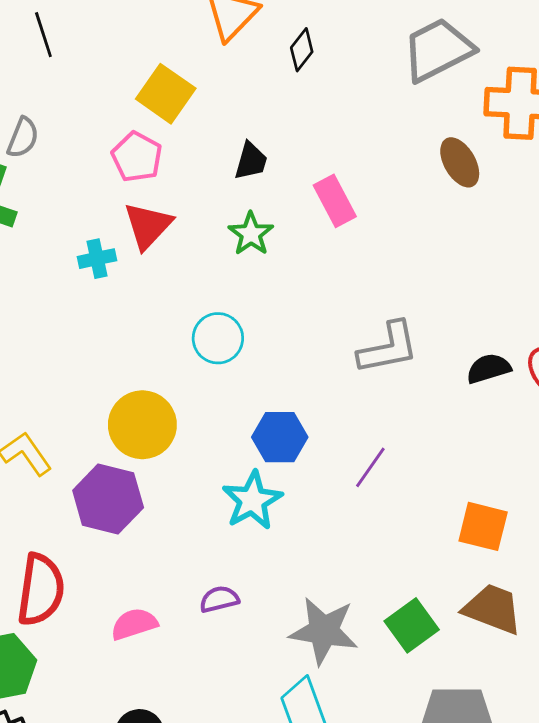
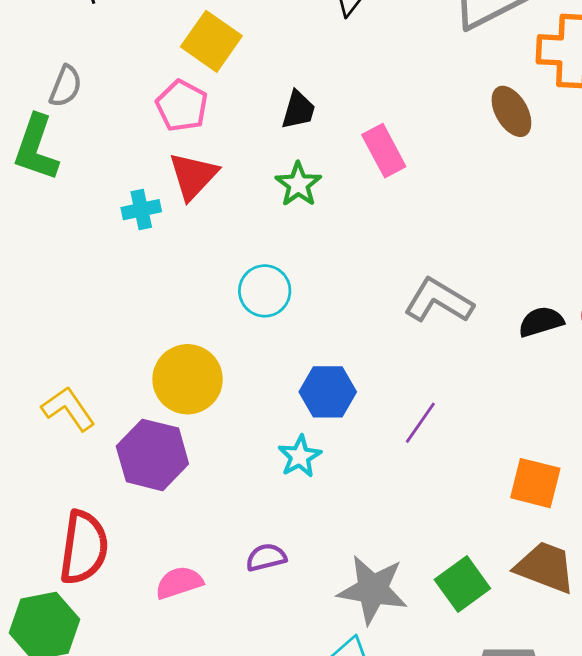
gray L-shape: (388, 348) -> (439, 301), turned -138
cyan star: (252, 500) -> (300, 456), size x0.7

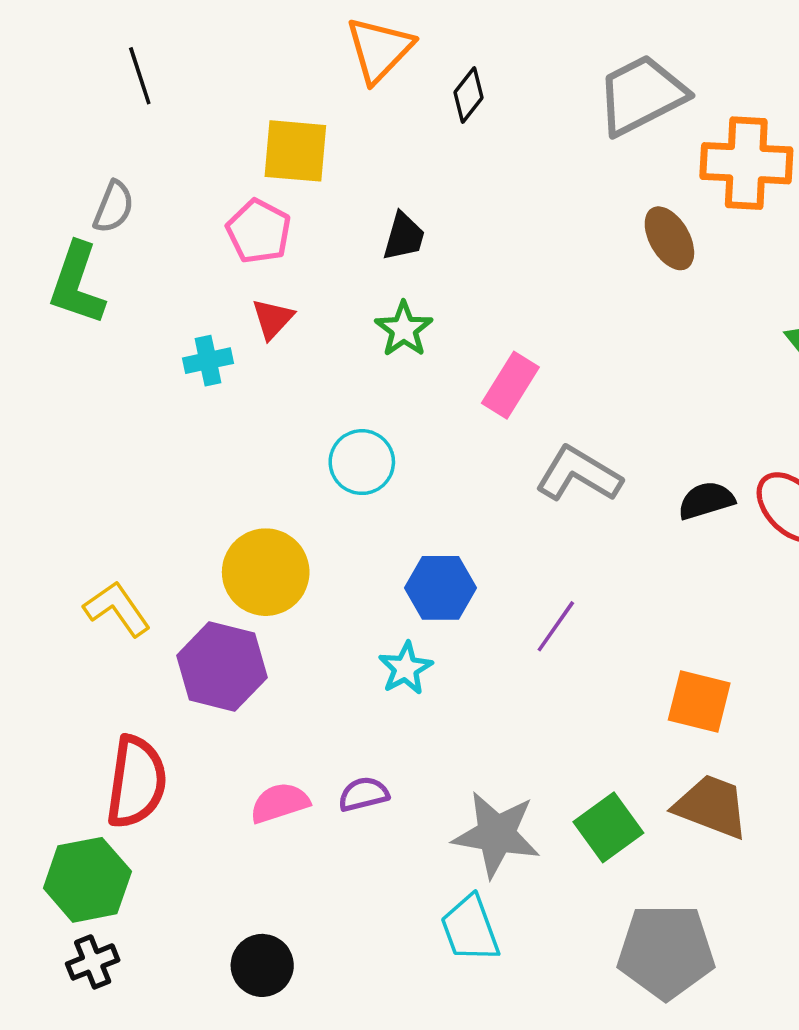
yellow square: (211, 41) -> (295, 151), turned -30
pink rectangle: (384, 151) -> (510, 385), moved, turned 60
red triangle: (193, 176) -> (273, 319), size x0.7
pink semicircle: (179, 583) -> (280, 803), moved

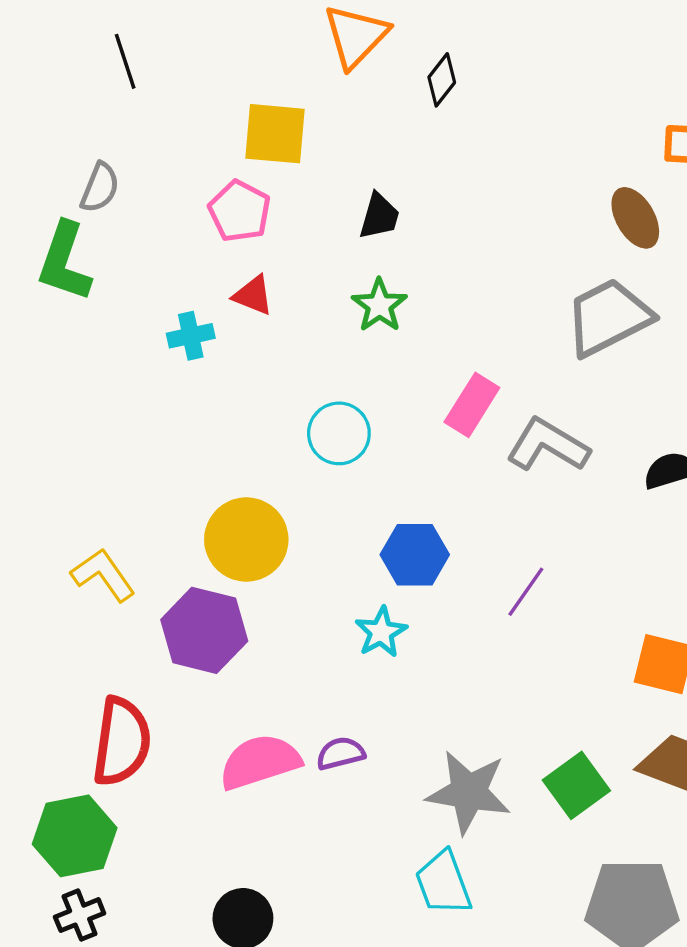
gray trapezoid: (641, 95) -> (608, 317), moved
red triangle: (273, 319) -> (253, 295), turned -51
pink rectangle: (510, 385) -> (472, 405), moved
pink semicircle: (280, 803) -> (260, 762), size x1.4

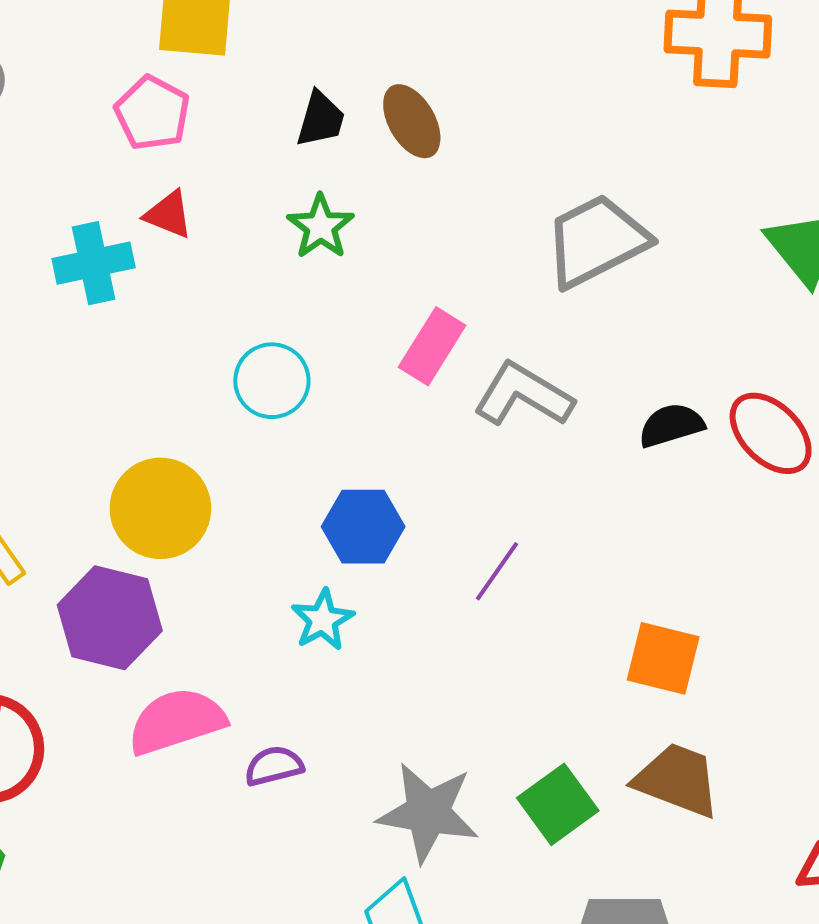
brown ellipse: (635, 218) -> (412, 121), moved
cyan cross: (191, 336) -> (94, 263), size x1.4
pink semicircle: (260, 762) -> (177, 721), moved

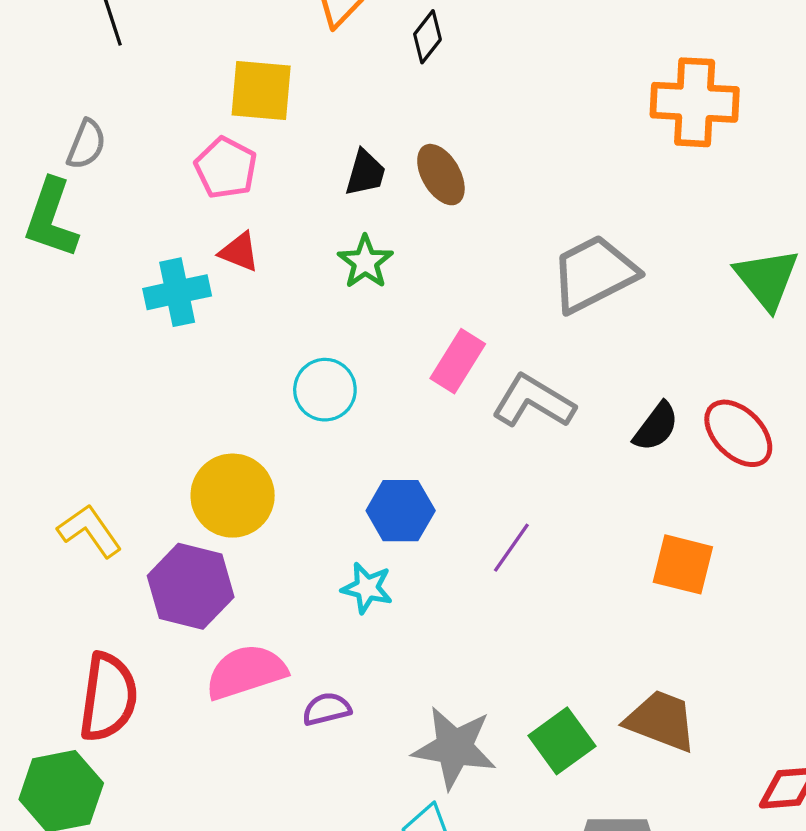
black semicircle: (671, 425) -> (656, 427), turned 144
cyan star: (323, 620) -> (367, 588), turned -30
orange square: (663, 658) -> (683, 564), moved

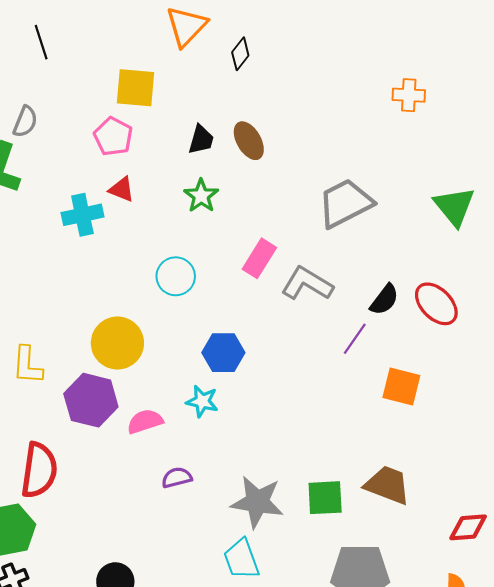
orange cross: (695, 102) -> (409, 95), size x0.6
yellow L-shape: (90, 531) -> (27, 365), turned -141
purple line: (511, 548) -> (355, 339), moved
pink semicircle: (246, 672) -> (145, 421), moved, size x0.7
green square: (562, 741) -> (325, 498), turned 33

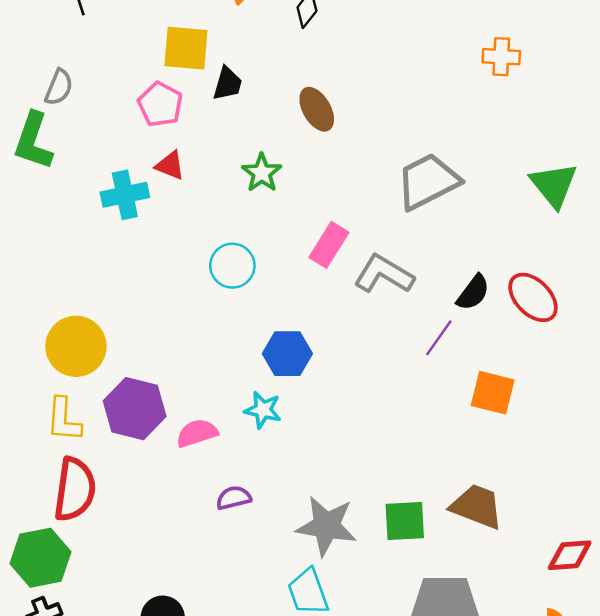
black trapezoid: (201, 140) -> (227, 84), moved
yellow circle: (117, 343) -> (76, 346), moved
yellow L-shape: (27, 365) -> (64, 420), moved

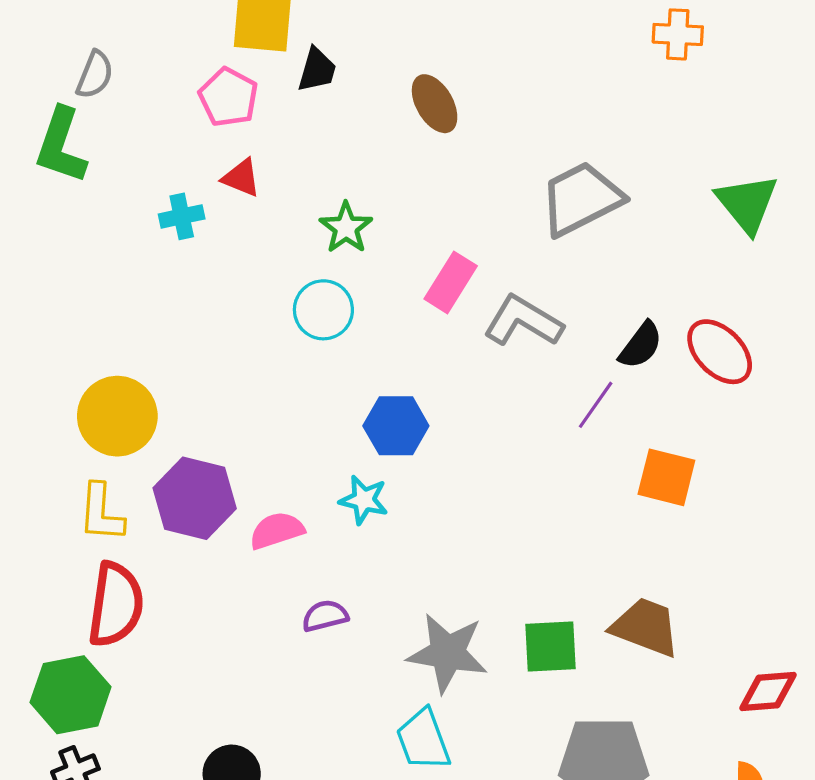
green star: (262, 173) -> (346, 228), moved
cyan cross: (125, 195) -> (182, 216), size x0.7

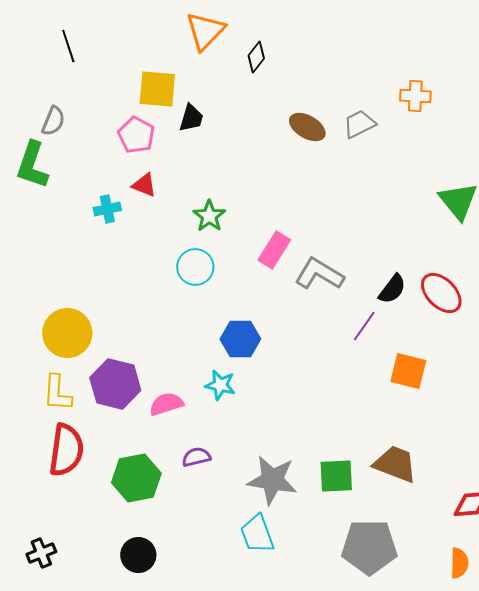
brown ellipse: (435, 104) -> (307, 127), moved, turned -30
gray trapezoid: (581, 199) -> (359, 124), moved, size x0.6
green hexagon: (71, 695) -> (136, 478), moved

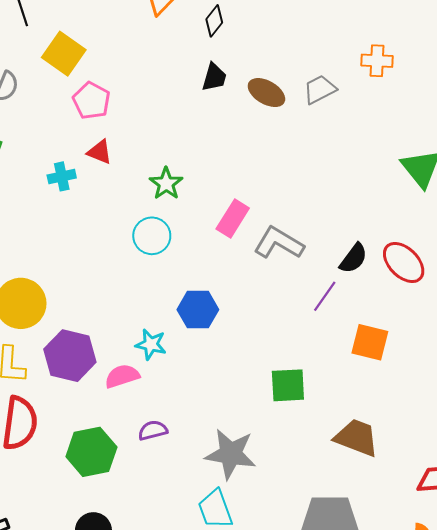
yellow square: (157, 89) -> (64, 54), moved, turned 30
black trapezoid: (191, 118) -> (214, 77), moved
cyan star: (220, 385) -> (151, 344), moved
green square: (336, 476) -> (288, 385), moved

